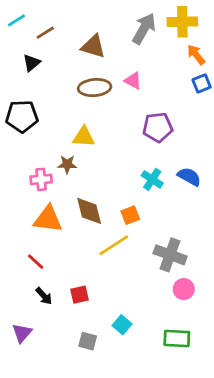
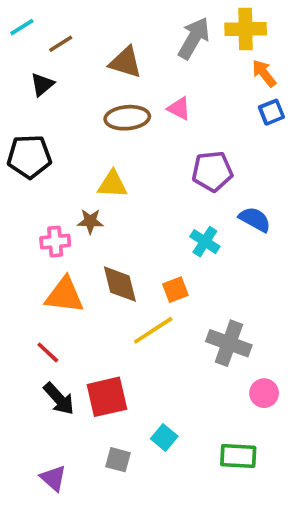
blue semicircle: (189, 177) -> (255, 219), moved
pink circle: (184, 289) -> (264, 393), moved
red square: (80, 295) -> (107, 397), size x1.6
black arrow: (44, 296) -> (59, 399), size x1.4
purple triangle: (22, 333) -> (53, 478), moved, turned -30

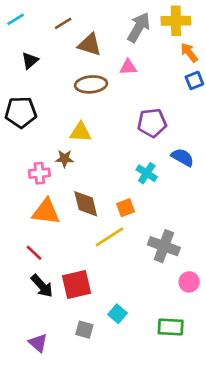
brown line: (61, 44) -> (63, 23), moved
pink triangle: (179, 108) -> (128, 67), moved, turned -30

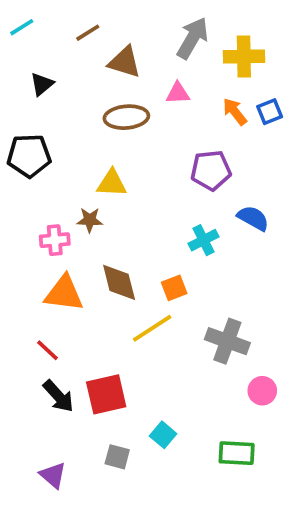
yellow cross: (176, 21) -> (244, 57), moved
orange arrow: (189, 53) -> (235, 112), moved
cyan cross: (147, 173) -> (204, 240), turned 30

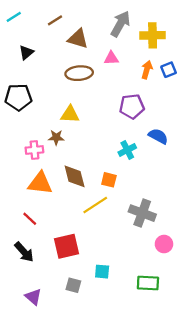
orange arrow: (235, 112) -> (147, 70), turned 54
orange square: (174, 288) -> (109, 180), turned 35
black arrow: (58, 396) -> (24, 252), moved
cyan square: (163, 435) -> (102, 272), turned -35

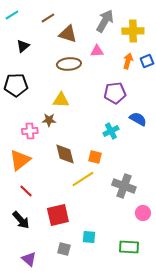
orange triangle: (40, 183) -> (20, 160), moved, turned -45

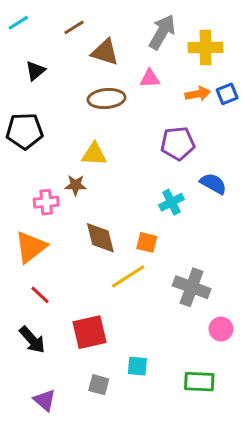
orange arrow: (128, 61) -> (198, 94), turned 63

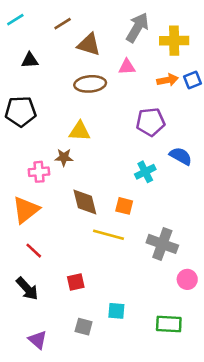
black triangle: (35, 71) -> (30, 60), turned 36
yellow line: (128, 276) -> (108, 235), turned 48
red square: (89, 332) -> (76, 282), size x0.6

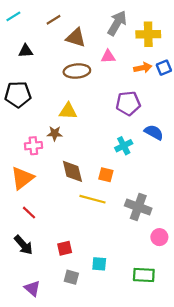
red square: (76, 282) -> (65, 248), moved

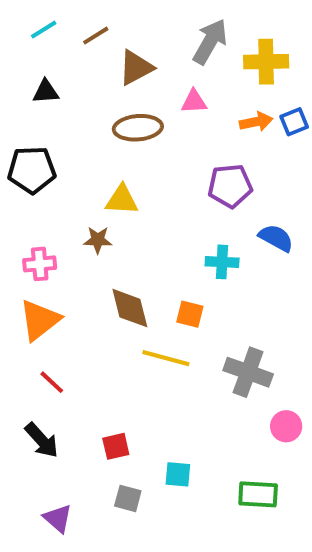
cyan line: (13, 16) -> (44, 30), moved
brown triangle: (76, 38) -> (136, 68), turned -45
pink cross: (33, 146) -> (40, 264), moved
cyan cross: (124, 146) -> (222, 262), turned 30

